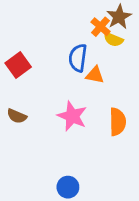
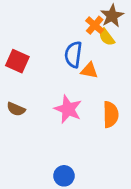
yellow semicircle: (113, 39) -> (107, 37), turned 30
red square: (18, 65) -> (17, 61), turned -30

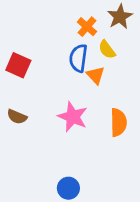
orange cross: (95, 25) -> (87, 27), moved
yellow semicircle: (107, 37) -> (107, 50), moved
orange triangle: (89, 71) -> (96, 75), turned 36

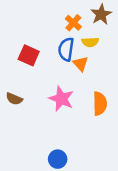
yellow semicircle: (107, 50) -> (90, 42), turned -56
red square: (18, 65) -> (29, 55), moved

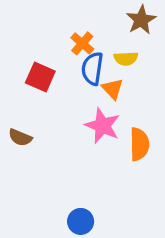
orange cross: (73, 23) -> (82, 43), moved
pink star: (61, 99) -> (102, 126), moved

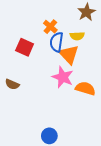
orange triangle: (113, 89) -> (69, 54), size x1.5
orange semicircle: (139, 144) -> (85, 88), turned -72

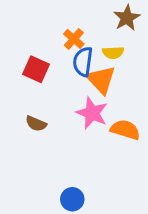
brown semicircle: (12, 84) -> (36, 124), moved

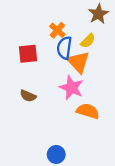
yellow semicircle: (113, 53) -> (88, 41), turned -42
red square: (36, 69) -> (28, 54), turned -30
orange semicircle: (125, 130) -> (88, 111), moved

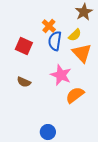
red square: (28, 54) -> (24, 46), turned 30
orange triangle: (78, 62) -> (82, 53), moved
orange semicircle: (88, 111) -> (75, 95), turned -54

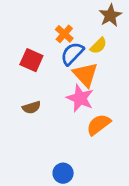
blue semicircle: (55, 41) -> (72, 54), turned 36
orange triangle: (82, 53) -> (85, 75), moved
brown semicircle: (24, 82) -> (31, 107), turned -40

